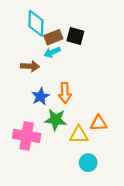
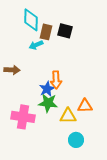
brown rectangle: (53, 37) -> (46, 32), turned -56
cyan arrow: (52, 52) -> (36, 45), moved
brown arrow: (30, 66) -> (12, 70), moved
blue star: (41, 96) -> (47, 89), moved

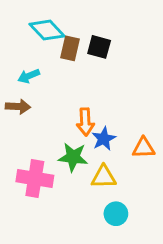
cyan diamond: (31, 20) -> (47, 30), turned -45
cyan arrow: (36, 45) -> (29, 76), moved
blue star: (47, 89) -> (104, 139), moved
orange triangle: (85, 106) -> (143, 148), moved

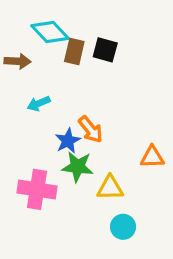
cyan arrow: (29, 76) -> (39, 103), moved
brown arrow: (18, 107) -> (18, 61), moved
orange arrow: (85, 122) -> (91, 129), turned -36
blue star: (104, 139) -> (68, 141), moved

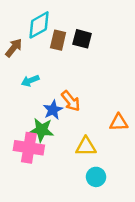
cyan diamond: (50, 32) -> (39, 25), turned -76
brown arrow: (18, 61) -> (14, 48), turned -54
green star: (78, 167) -> (42, 130), moved

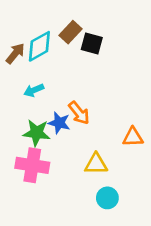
cyan diamond: (39, 25) -> (39, 46), moved
brown rectangle: (58, 40) -> (71, 32), moved, turned 30
blue star: (53, 110) -> (59, 123), turned -30
green star: (42, 130) -> (37, 133), moved

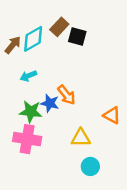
orange triangle: (133, 137) -> (112, 115), turned 30

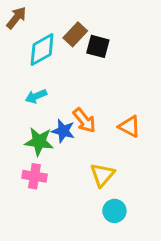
brown arrow: (13, 45) -> (16, 18), moved
orange triangle: (112, 115) -> (130, 126), moved
yellow triangle: (81, 138) -> (102, 175), turned -48
pink cross: (27, 139) -> (34, 176), size x0.7

